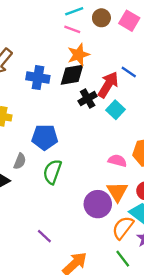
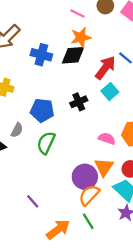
black cross: (88, 99) -> (79, 102), moved
orange semicircle: (123, 228) -> (89, 195), moved
green line: (123, 259) -> (88, 221), moved

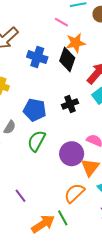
pink line: (77, 14) -> (61, 22), moved
black diamond: (73, 55) -> (67, 59), turned -70
purple circle: (85, 177) -> (72, 154), moved
green line: (88, 221) -> (63, 218), moved

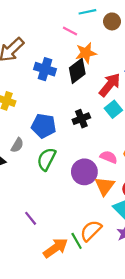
black diamond: (67, 59) -> (77, 71), turned 35
orange semicircle: (74, 193) -> (91, 231), moved

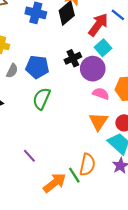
gray semicircle: (17, 145) -> (12, 71), moved
purple circle: (84, 172) -> (93, 69), moved
orange semicircle: (91, 231) -> (87, 165), turned 150

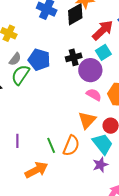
green semicircle: (42, 99) -> (20, 75), moved
purple line: (29, 156) -> (17, 141), turned 32
orange semicircle: (87, 165) -> (71, 146), moved
green line: (74, 175) -> (51, 145), moved

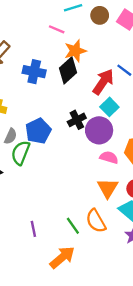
blue pentagon: (39, 60) -> (38, 131), turned -30
orange semicircle: (71, 146) -> (96, 221), turned 140

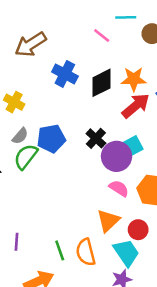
orange star: (75, 51) -> (134, 79), moved
cyan square: (109, 107) -> (133, 146), moved
black cross: (77, 120) -> (96, 138), turned -36

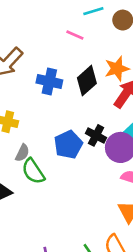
blue pentagon: (51, 139) -> (68, 145), moved
green semicircle: (26, 157) -> (33, 171), turned -56

